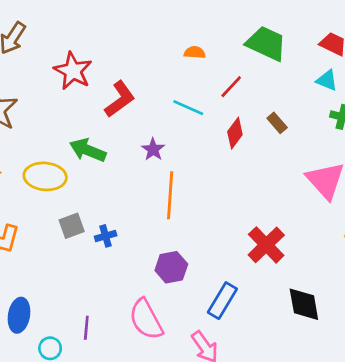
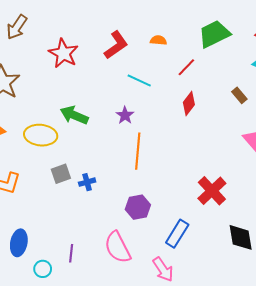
green trapezoid: (266, 43) -> (214, 34), turned -52
red L-shape: (120, 99) -> (116, 45), moved
cyan line: (188, 108) -> (139, 80), moved
brown rectangle: (277, 123) -> (239, 95), moved

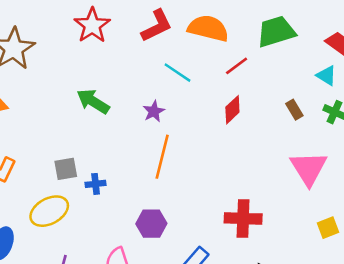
orange semicircle: (158, 40) -> (208, 28), size x2.0
yellow ellipse: (41, 135) -> (49, 211), moved, turned -44
red cross: (212, 191) -> (243, 218), turned 36

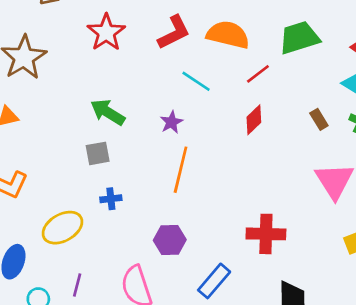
gray square: (66, 169) -> (98, 153), moved

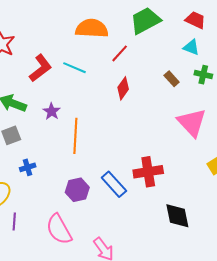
red L-shape: (174, 32) -> (40, 68), moved
purple star: (171, 122) -> (52, 111), moved
blue rectangle: (214, 281) -> (114, 184), moved, turned -72
purple line: (77, 285) -> (14, 221), moved

